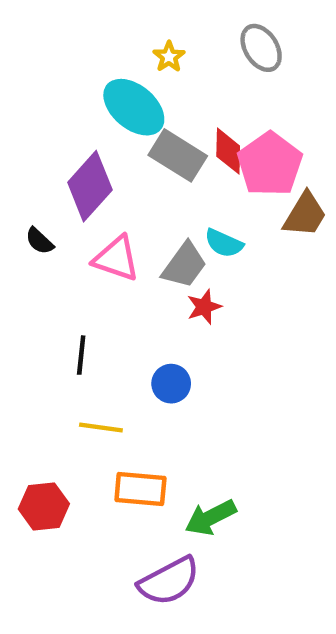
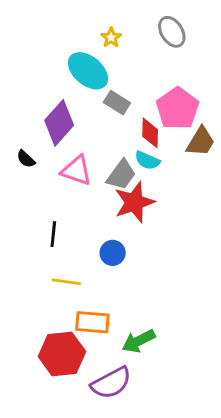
red diamond: (228, 151) -> (150, 133), moved
gray rectangle: (178, 155) -> (117, 103), size x0.7
red star: (204, 307) -> (134, 202), size x1.8
red hexagon: (44, 506) -> (62, 354), moved, size x1.4

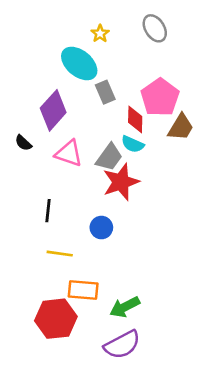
gray rectangle: (117, 103) -> (105, 92), turned 35
purple semicircle: (111, 383) -> (122, 345), moved

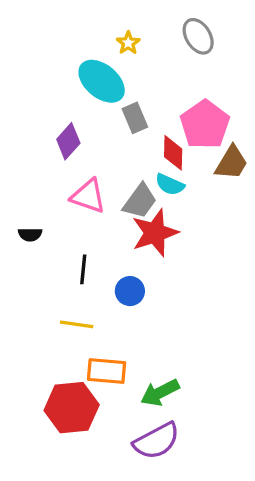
purple diamond: (53, 110) -> (68, 141), size x0.7
black semicircle: (23, 143) -> (30, 234), moved, turned -42
black line: (48, 211) -> (83, 269), moved

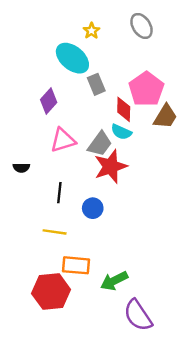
pink triangle: (88, 196) -> (63, 140), turned -36
purple semicircle: (157, 441) -> (138, 315), moved, turned 84

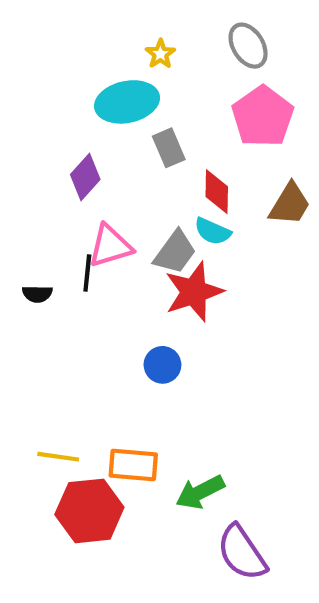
cyan ellipse: (72, 58) -> (127, 102), turned -52
pink pentagon: (146, 89) -> (263, 117), moved
black line: (59, 193) -> (87, 273), moved
yellow line: (55, 232) -> (58, 457), moved

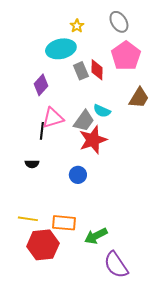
red diamond: (217, 192) -> (97, 70), moved
black semicircle: (37, 294) -> (32, 164), moved

